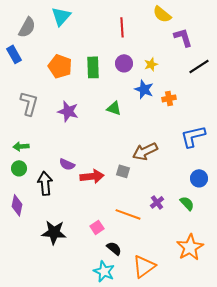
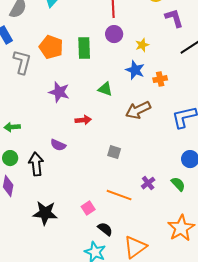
purple circle: (124, 63) -> (114, 34), moved
gray L-shape: (29, 103) -> (22, 62), moved
brown arrow: (145, 151) -> (138, 110), moved
green circle: (19, 168) -> (10, 158), moved
red arrow: (92, 176) -> (83, 120), moved, size x0.7

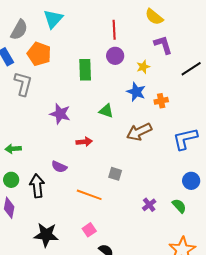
purple L-shape: (174, 18) -> (163, 45), moved
orange pentagon: (51, 47) -> (39, 54), moved
orange line: (119, 195) -> (89, 195), moved

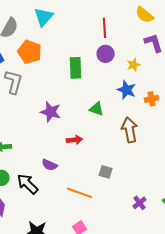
brown arrow: (139, 132) -> (130, 130), turned 105
black arrow: (37, 186) -> (28, 184), turned -40

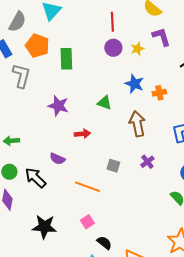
yellow star: (134, 65) -> (137, 49), moved
green rectangle: (76, 68) -> (66, 59), moved
purple cross: (140, 203) -> (147, 162), moved

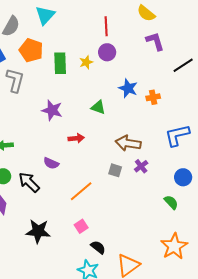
yellow star: (137, 49) -> (86, 62), moved
brown arrow: (137, 124) -> (128, 143), moved, turned -70
gray square: (113, 166) -> (115, 170), moved
orange line: (87, 187) -> (81, 191), turned -60

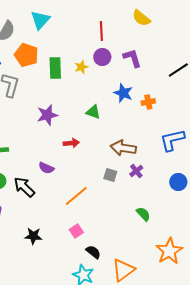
purple L-shape: (155, 41) -> (132, 58), moved
purple star: (52, 110) -> (47, 115), turned -30
green semicircle: (171, 202) -> (143, 214), moved
black star: (38, 231) -> (33, 236), size x0.7

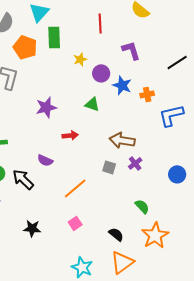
purple circle: (102, 57) -> (101, 73), moved
green rectangle: (55, 68) -> (54, 37), moved
blue L-shape: (172, 140) -> (171, 115), moved
orange star: (169, 251) -> (155, 235), moved
black semicircle: (93, 252) -> (116, 234), moved

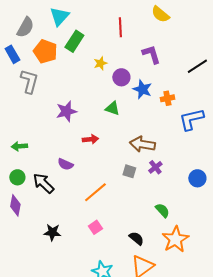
green rectangle: (54, 37) -> (74, 41), turned 35

